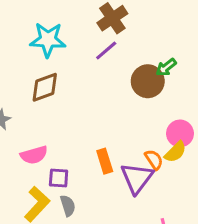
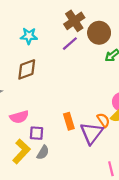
cyan star: (48, 40) -> (29, 36), size x0.7
brown circle: (148, 81) -> (99, 33), moved
gray semicircle: (68, 206) -> (43, 153), turned 48

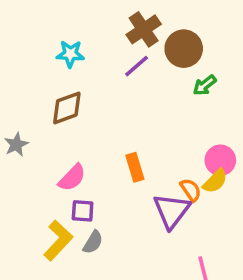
pink semicircle: (19, 117) -> (72, 178), moved, turned -30
orange rectangle: (69, 121) -> (135, 167), moved

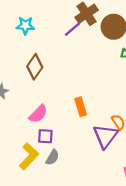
cyan star: (70, 54) -> (25, 26), moved
purple line: (137, 66) -> (72, 29), moved
brown diamond: (67, 108) -> (35, 67), turned -35

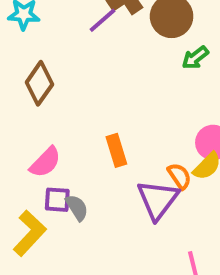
gray semicircle: (52, 157) -> (77, 208), moved, turned -63

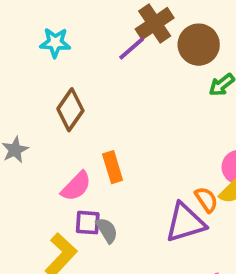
orange rectangle: (116, 150) -> (113, 167), moved
purple triangle: (158, 200) -> (185, 223), turned 36

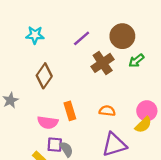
brown cross: (155, 24) -> (103, 63), moved
pink semicircle: (76, 186) -> (48, 122), turned 54
orange semicircle: (206, 200) -> (107, 111), moved, turned -49

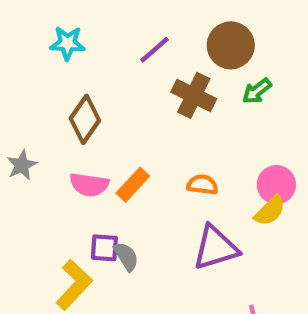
brown cross: (103, 63) -> (194, 95), turned -30
orange rectangle: (70, 111) -> (133, 185), turned 60
pink semicircle: (48, 122) -> (89, 185), moved

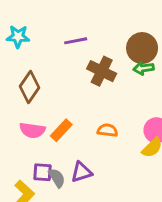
brown circle: (231, 45) -> (142, 48), moved
purple line: (155, 50) -> (76, 41), turned 30
green arrow: (257, 91) -> (144, 68), turned 30
purple triangle: (215, 248) -> (81, 172), moved, size x0.7

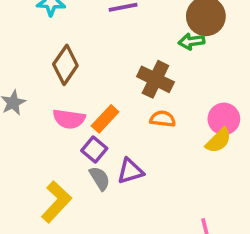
green arrow: (144, 68) -> (191, 41), moved
brown cross: (102, 71) -> (155, 79), moved
purple square: (43, 172) -> (94, 150), moved, turned 36

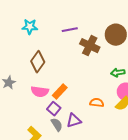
green arrow: (191, 41) -> (118, 73), moved
brown cross: (155, 79) -> (90, 46), moved
orange semicircle: (163, 119) -> (97, 103), moved

